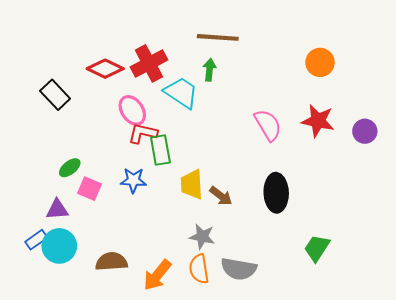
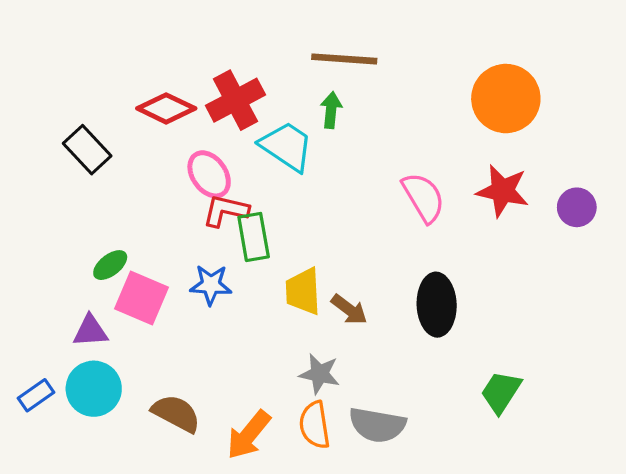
orange circle: (320, 62) -> (506, 99), size x1.5
pink square: (90, 189) -> (142, 298), size x1.4
blue rectangle: (36, 240) -> (36, 395), moved
brown semicircle: (111, 262) -> (176, 413), turned 32

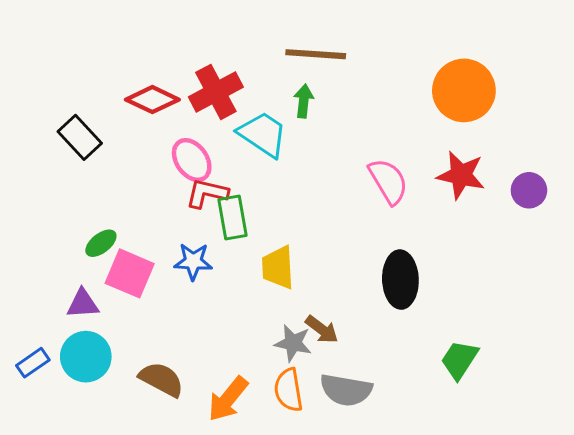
brown arrow: (349, 310) -> (322, 329), moved

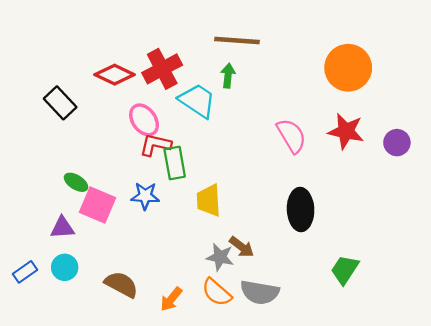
green ellipse: (101, 243) -> (76, 182), turned 70
cyan circle: (86, 357) -> (65, 267), size x0.7
orange semicircle: (288, 390) -> (217, 292), turned -40
orange arrow: (228, 399) -> (171, 299), size x0.7

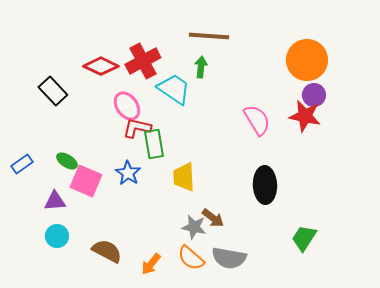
purple circle: (397, 143) -> (314, 95), moved
blue star: (145, 196) -> (128, 173), turned 30
blue rectangle: (25, 272) -> (22, 164), moved

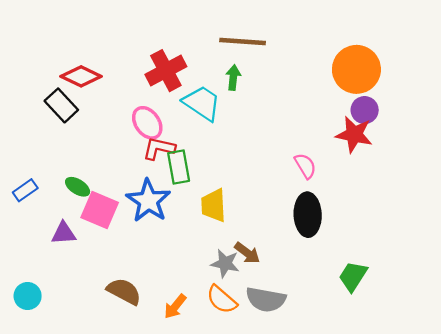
red diamond: (101, 66) -> (81, 76), moved
pink semicircle: (257, 120) -> (305, 166), moved, size x0.7
blue star: (128, 173) -> (148, 201), size x1.5
cyan circle: (57, 236) -> (28, 296), moved

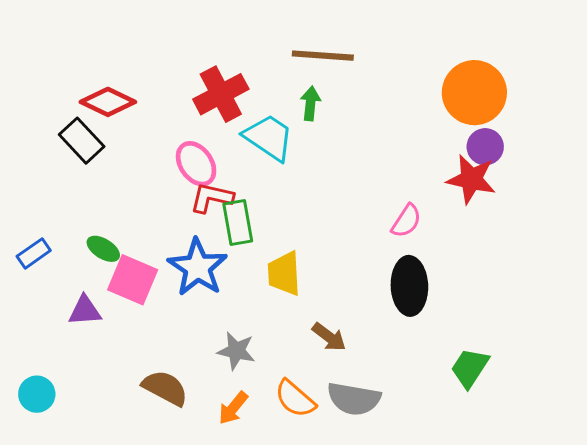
pink semicircle: (305, 166) -> (406, 221), turned 64
gray star: (225, 263) -> (236, 351), moved

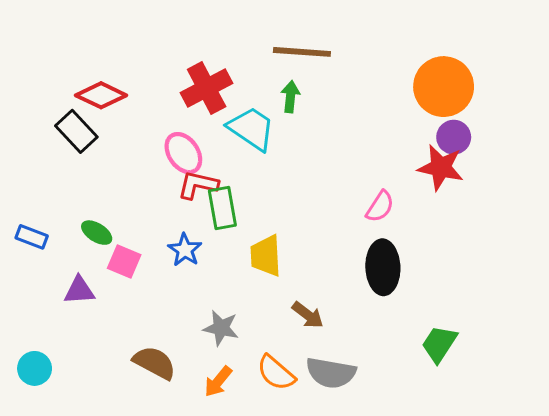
blue rectangle: (34, 253) -> (32, 237), turned 56
blue star: (198, 267) -> (185, 250), size x0.6
pink square: (133, 280) -> (124, 261), size x0.7

